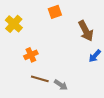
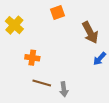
orange cross: (31, 55) -> (32, 58), turned 32
gray arrow: (61, 85) -> (64, 89), turned 48

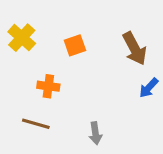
orange square: (57, 12) -> (75, 45), moved
brown line: (42, 83) -> (36, 124), moved

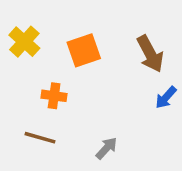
orange square: (75, 45) -> (84, 50), size x1.4
gray arrow: (95, 133) -> (106, 148), turned -130

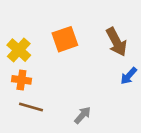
yellow cross: (24, 42) -> (19, 50), moved
orange cross: (54, 96) -> (21, 80), moved

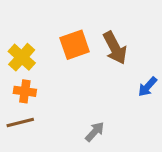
brown arrow: (116, 42) -> (115, 48), moved
brown line: (31, 107) -> (20, 122), moved, turned -30

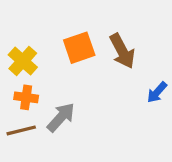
gray arrow: (95, 132) -> (61, 117), moved, size x1.4

